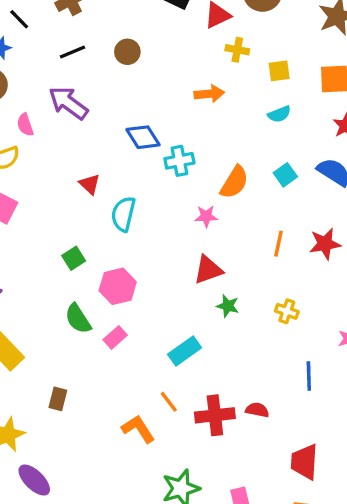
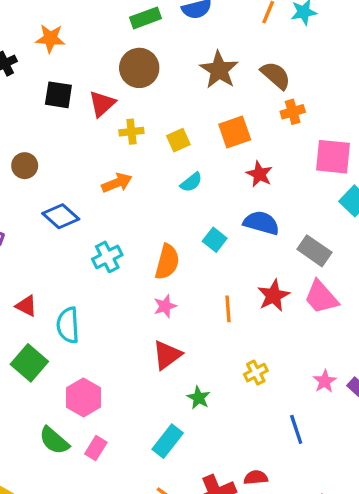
blue diamond: (143, 137) -> (61, 216), moved
pink star: (206, 216) -> (165, 306), moved
green square: (74, 258) -> (29, 363), moved, size x1.5
green star: (228, 306) -> (199, 398), moved, turned 30
yellow cross: (287, 311) -> (256, 373), turned -30

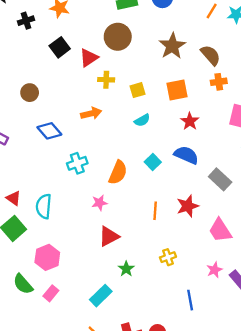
black square: (58, 95) -> (60, 47), turned 36
pink trapezoid: (321, 297) -> (220, 230), moved
red triangle: (26, 306) -> (14, 198), moved
pink star: (165, 306) -> (99, 203), moved

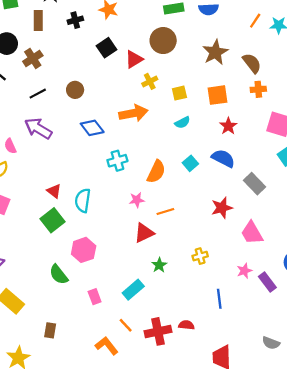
yellow cross: (106, 80) -> (150, 81), turned -32
orange arrow: (91, 113) -> (133, 113), size x1.4
orange line: (155, 211) -> (165, 212), moved, turned 66
pink rectangle: (51, 293) -> (95, 297), moved, turned -64

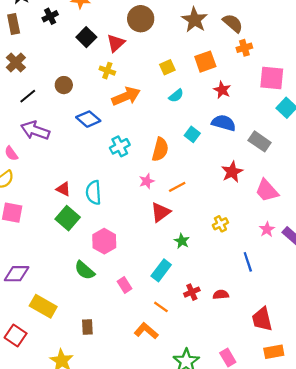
yellow cross: (150, 81) -> (107, 71), moved, turned -32
red cross: (158, 331) -> (192, 292), moved, size x0.6

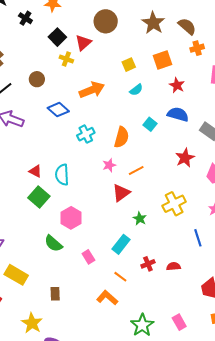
black cross: (50, 16) -> (25, 18), turned -32
yellow cross: (107, 71) -> (66, 59), moved
yellow cross: (220, 224) -> (174, 204), size x1.6

